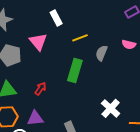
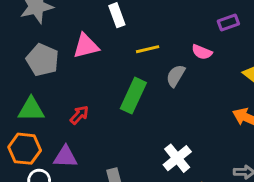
pink triangle: (38, 42) -> (86, 46), turned 48
pink semicircle: (129, 45) -> (202, 52), moved

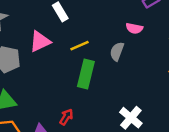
yellow line: (148, 49) -> (80, 46), moved
red arrow: (79, 115) -> (66, 117), moved

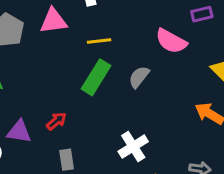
pink semicircle: (134, 28) -> (171, 41), size x1.5
gray semicircle: (117, 51) -> (139, 77), moved

